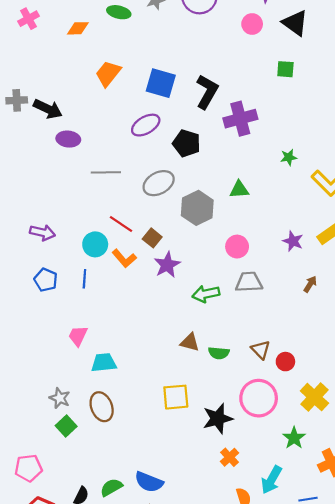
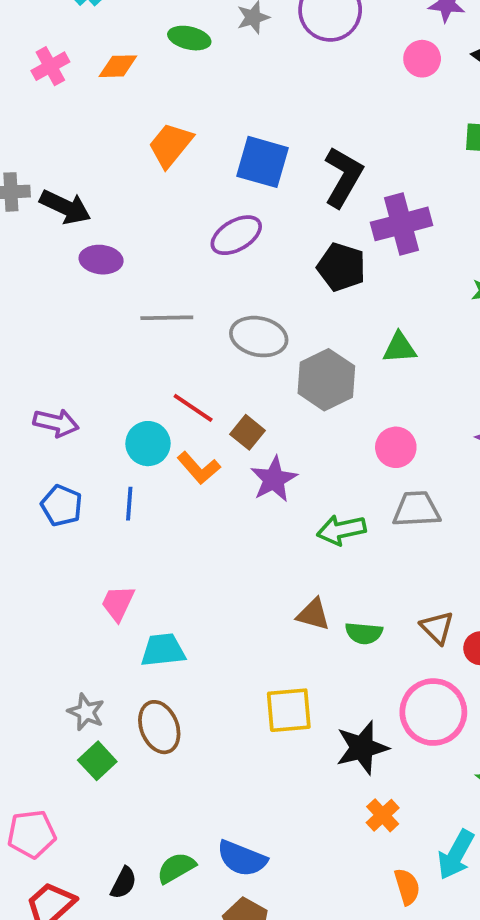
pink cross: (29, 19) -> (50, 66), moved
black pentagon: (187, 143) -> (341, 267), moved
gray ellipse: (159, 183) -> (259, 337), turned 40

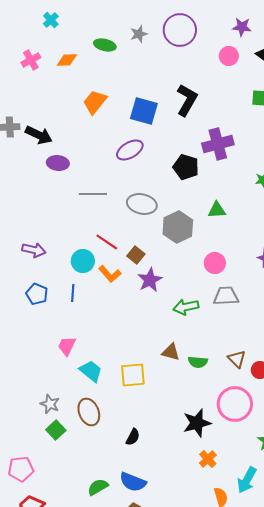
black L-shape: (343, 177) -> (187, 100), moved
cyan trapezoid: (163, 650) -> (91, 371), turned 45
yellow square: (289, 710) -> (133, 375), moved
black semicircle: (124, 883) -> (133, 437), moved

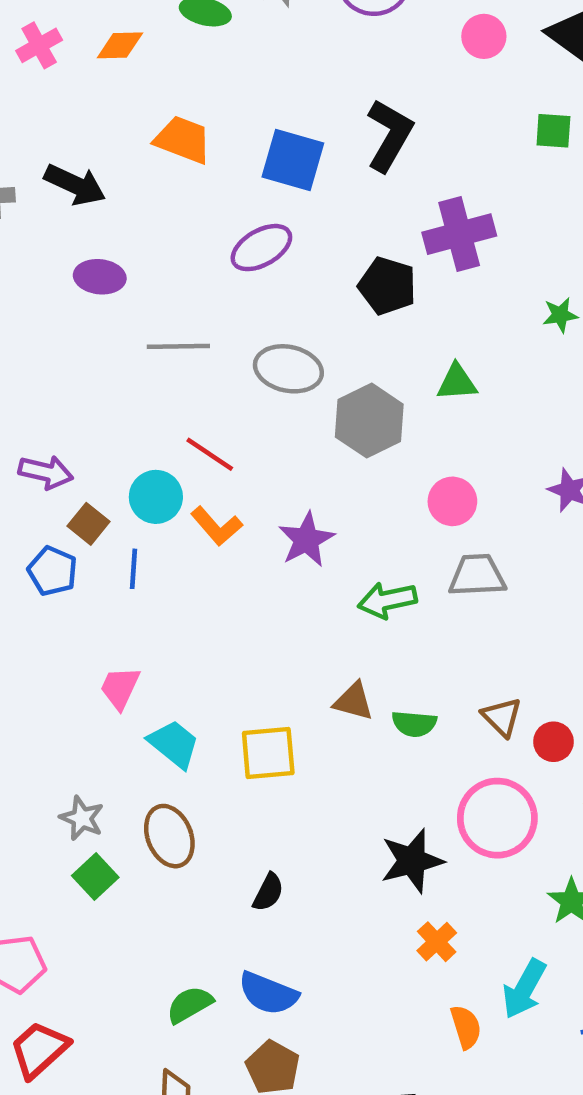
orange trapezoid: (95, 102) -> (183, 140), turned 72
black arrow: (39, 135) -> (75, 185), moved
brown square: (136, 255) -> (89, 524), moved

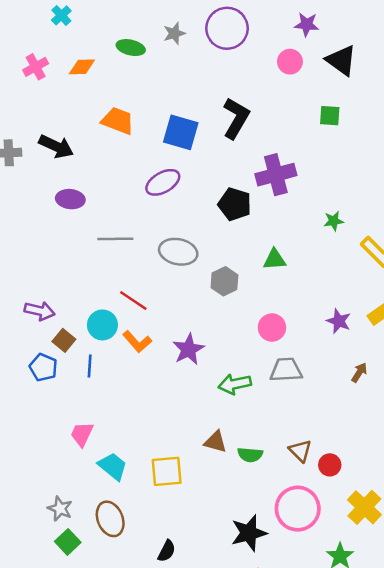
gray hexagon: (369, 421) -> (224, 281), size x0.7

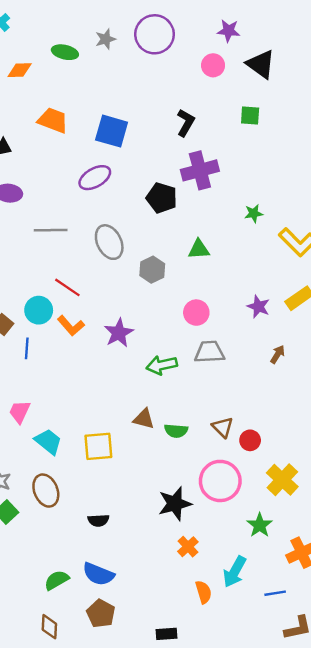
black L-shape: (236, 118) -> (186, 123), moved, size x0.7
gray ellipse: (178, 252) -> (109, 242), turned 52
black semicircle: (167, 551) -> (98, 520), turned 60

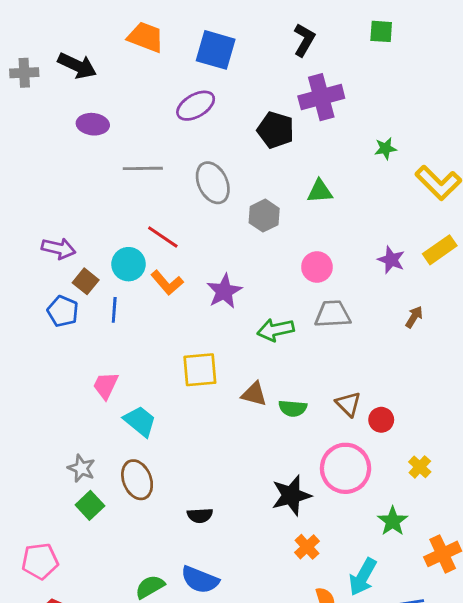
yellow square: (98, 446) -> (200, 370), moved
yellow cross: (282, 480) -> (420, 467), size x0.6

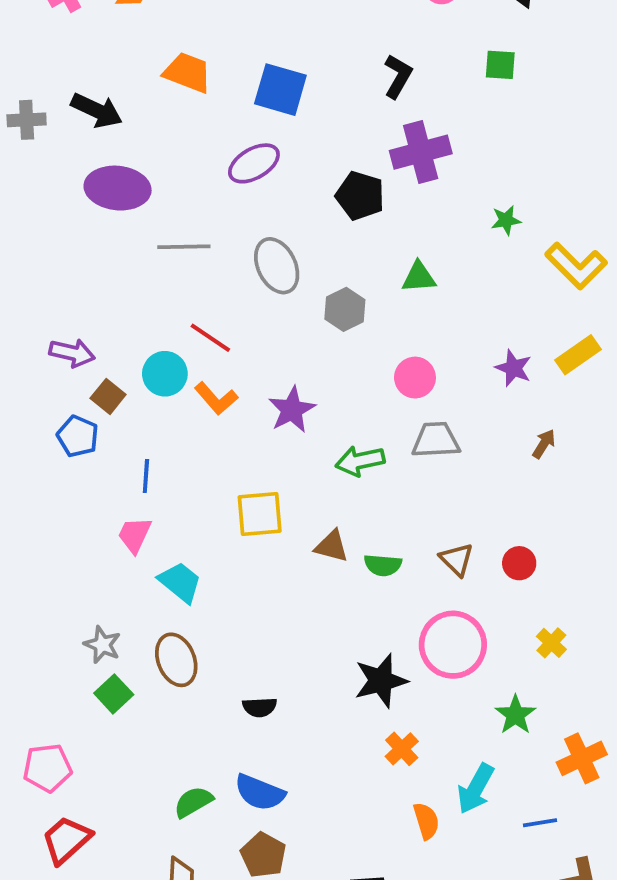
purple ellipse: (93, 124) -> (118, 188), size x1.5
blue line: (114, 310) -> (146, 476), moved
red circle: (381, 420) -> (519, 563), moved

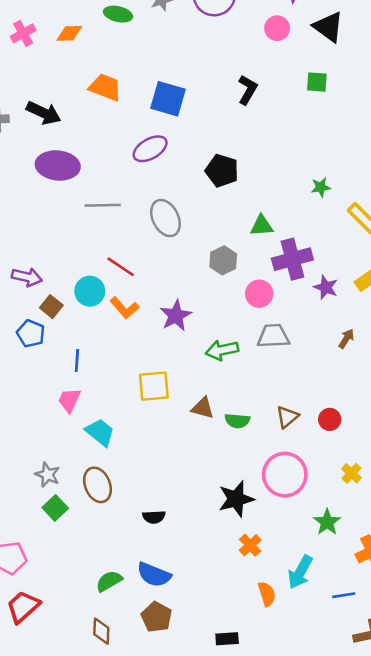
purple cross: (421, 152) -> (292, 259), moved
gray hexagon: (345, 309) -> (223, 260), moved
brown triangle: (457, 559) -> (287, 417), turned 35

